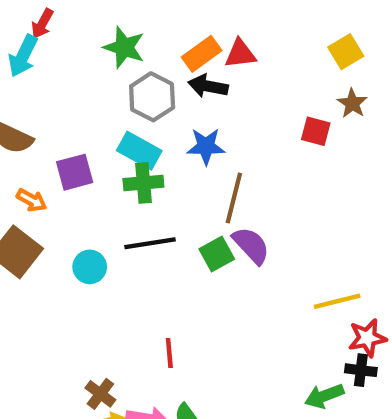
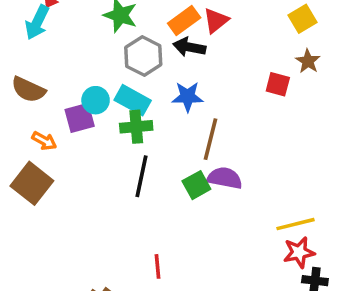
red triangle: (240, 54) -> (216, 21), turned -32
black line: (150, 243) -> (142, 176), turned -69
purple semicircle: (251, 245) -> (225, 178), turned -36
cyan circle: (90, 267) -> (96, 100), moved
red star: (367, 338) -> (299, 252), moved

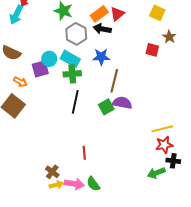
yellow square: (303, 19) -> (157, 13), moved, turned -35

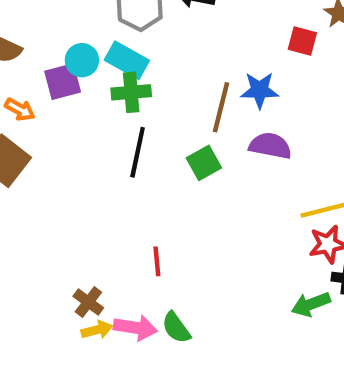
blue star: (101, 57) -> (260, 90), moved
purple semicircle: (122, 103) -> (270, 146), moved

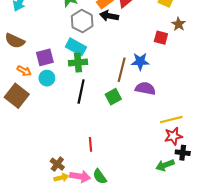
cyan circle: (82, 60) -> (47, 78), moved

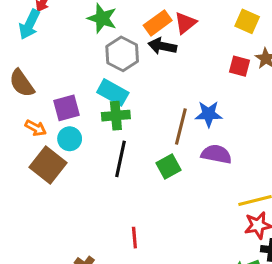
red square: (161, 38) -> (239, 66), moved
brown semicircle: (15, 41) -> (22, 83), turned 30
brown square: (17, 96) -> (48, 165), moved

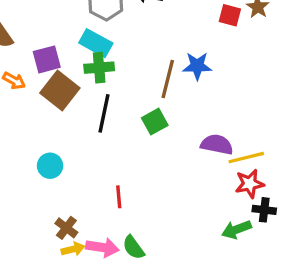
cyan circle: (70, 139) -> (50, 166), moved
purple semicircle: (216, 154) -> (217, 144), moved
brown square: (48, 165) -> (60, 90), moved

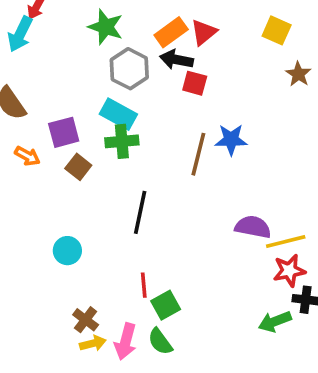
red square: (230, 15) -> (195, 83), moved
brown square: (60, 90) -> (78, 167), size x0.6
black line: (104, 113) -> (140, 212), moved
green square: (155, 122) -> (166, 305), moved
pink arrow: (102, 247) -> (126, 342), turned 96

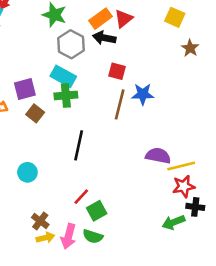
red square: (195, 83) -> (117, 71), moved
red line: (144, 285) -> (81, 197), turned 48
green semicircle: (160, 342) -> (93, 236), turned -36

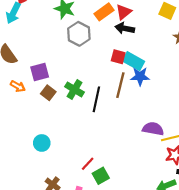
black arrow: (104, 38) -> (125, 28), moved
cyan rectangle: (63, 76) -> (133, 61), moved
green cross: (66, 95) -> (75, 89), moved, turned 36
black line: (79, 145) -> (96, 99), moved

